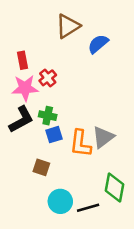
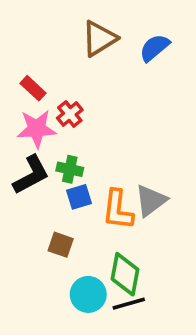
blue semicircle: (98, 44) -> (154, 48), moved
red rectangle: (22, 60) -> (33, 88), turned -36
green diamond: (114, 188) -> (125, 274), moved

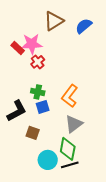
pink star: (37, 129) -> (32, 44), moved
black L-shape: (31, 175) -> (17, 111), moved
gray triangle: (151, 201) -> (74, 124), moved
orange L-shape: (118, 210) -> (70, 96), moved, turned 30

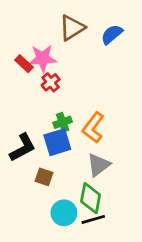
green cross: (38, 92) -> (63, 122), moved, turned -32
blue square: (43, 107) -> (57, 142), size x1.5

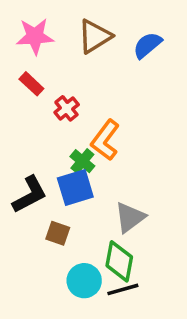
pink star: (43, 58) -> (35, 36), moved
green cross: (63, 122) -> (82, 161), turned -30
orange L-shape: (93, 128) -> (105, 140), moved

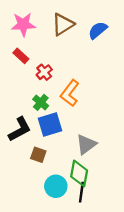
green cross: (82, 161) -> (41, 102), moved
black line: (123, 289) -> (81, 192), turned -66

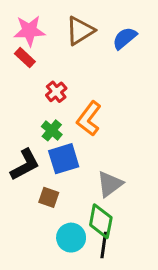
red rectangle: (21, 56) -> (25, 58), moved

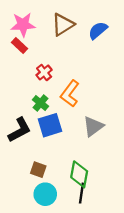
gray triangle: (110, 184) -> (93, 126), moved
brown square: (49, 197) -> (38, 170), moved
cyan circle: (71, 238) -> (45, 194), moved

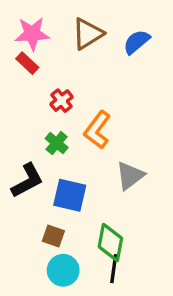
blue square: (50, 125) -> (70, 195), moved, turned 30

